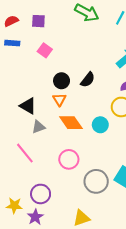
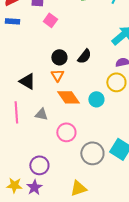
pink square: (45, 50) -> (50, 20), moved
gray triangle: (38, 127) -> (41, 114), moved, turned 32
pink line: (25, 153) -> (16, 112), moved, turned 35
yellow star: (14, 205) -> (14, 185), moved

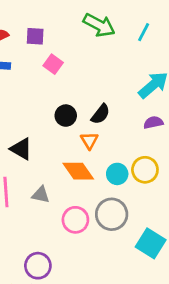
orange triangle: (57, 75) -> (89, 141), moved
yellow circle: (116, 82) -> (145, 170), moved
gray circle: (92, 153) -> (112, 214), moved

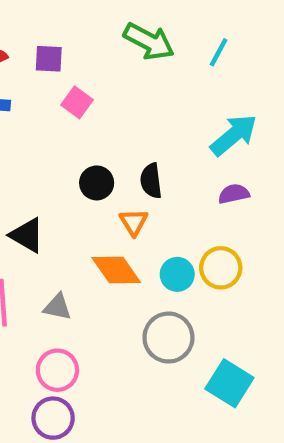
black semicircle: (100, 114) -> (151, 181), turned 135
pink circle: (75, 220) -> (57, 370), moved

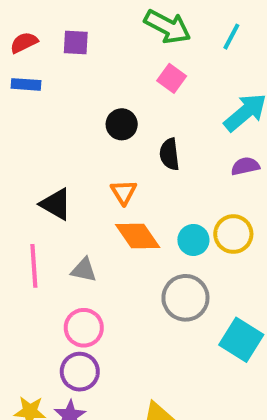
pink square: (77, 102) -> (172, 78), moved
black circle: (97, 183) -> (122, 124), moved
orange triangle: (134, 222) -> (124, 192), moved

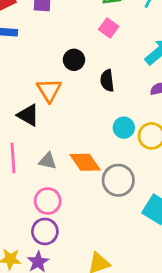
orange triangle: (124, 192) -> (49, 90), moved, size x1.4
orange diamond: (138, 236) -> (85, 162), moved
cyan circle: (193, 240) -> (124, 128), moved

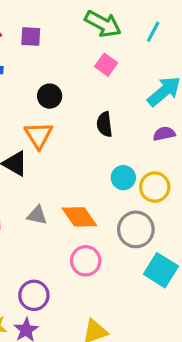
black circle: (74, 60) -> (50, 96), moved
gray circle: (118, 180) -> (136, 229), moved
pink circle: (48, 201) -> (86, 261), moved

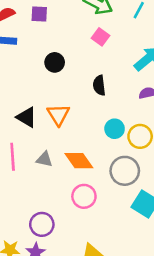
orange triangle: (39, 135) -> (58, 115), moved

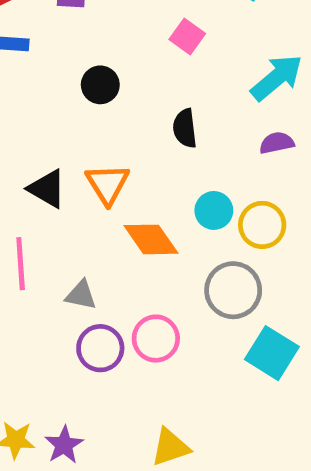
gray triangle: (44, 159) -> (81, 295), moved
orange diamond: (79, 161) -> (151, 239), moved
purple circle: (42, 224) -> (100, 348), moved

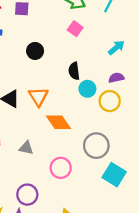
cyan arrow: (277, 78) -> (116, 48), size x0.7
cyan circle: (214, 210) -> (87, 89), moved
yellow circle: (262, 225) -> (110, 101), moved
purple circle: (100, 348) -> (27, 195), moved

